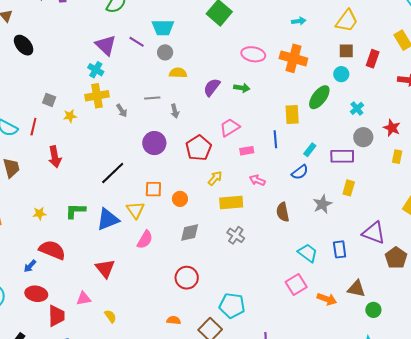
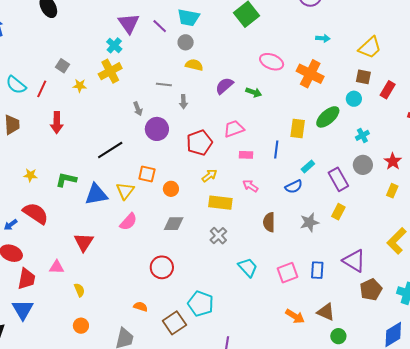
yellow cross: (97, 96) -> (110, 71), turned -30
gray arrow: (122, 111) -> (138, 109), moved
purple rectangle: (342, 156) -> (338, 179), turned 50
cyan trapezoid: (308, 253) -> (248, 267), moved
pink square: (296, 285) -> (287, 273), moved

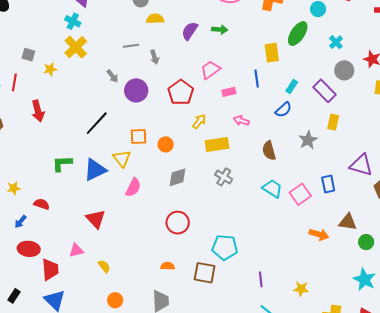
yellow star: (30, 175) -> (14, 188), moved
red semicircle: (36, 213) -> (42, 204), size x0.6
cyan trapezoid: (248, 267) -> (272, 188), moved
brown square: (174, 323) -> (205, 273), turned -30

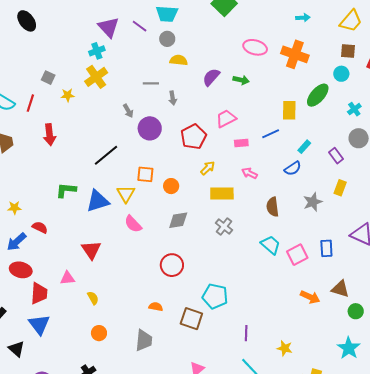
cyan cross: (73, 21) -> (97, 51), turned 35
blue line: (257, 79) -> (271, 134), turned 66
purple rectangle: (324, 91) -> (336, 156), size x0.7
pink semicircle: (133, 187) -> (133, 224), turned 102
blue arrow: (20, 222) -> (17, 242), size x1.5

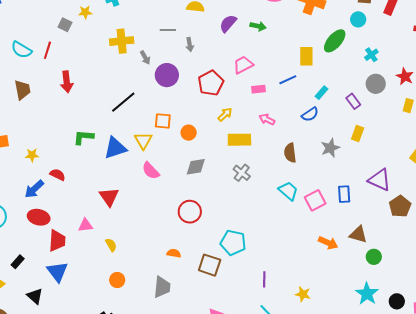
yellow cross: (96, 77) -> (122, 41), moved, turned 30
yellow star: (68, 95) -> (85, 12), moved

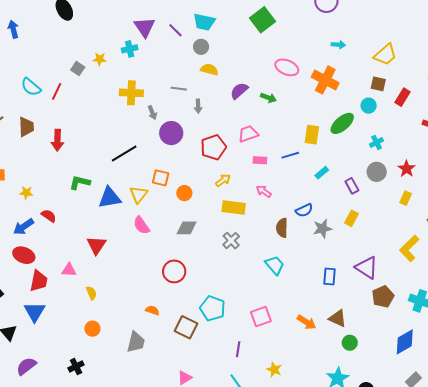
red arrow: (67, 82) -> (57, 140), moved
blue semicircle: (310, 114) -> (304, 210), moved
pink square: (315, 200) -> (261, 317), moved

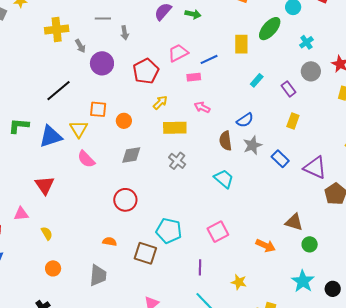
blue line: (290, 155) -> (209, 59), moved
gray star: (322, 229) -> (252, 145), moved
blue rectangle: (330, 276) -> (280, 159), moved, turned -42
orange arrow: (307, 322) -> (266, 246), moved

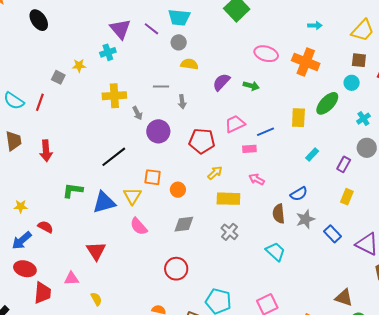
red pentagon: (146, 71) -> (202, 141), turned 30
purple rectangle: (289, 89) -> (344, 164), turned 63

